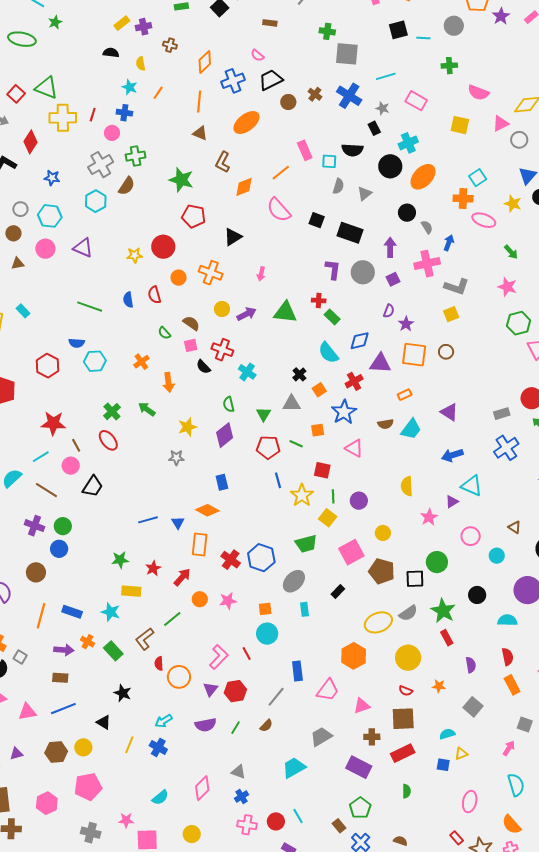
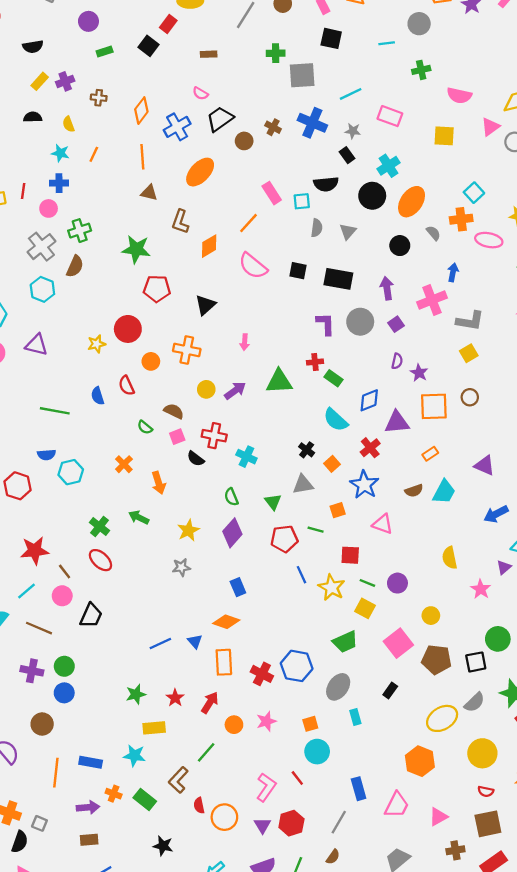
black square: (398, 30) -> (331, 38), moved, turned 36
gray semicircle: (427, 227) -> (433, 233), moved
green line: (333, 496) -> (367, 583), turned -56

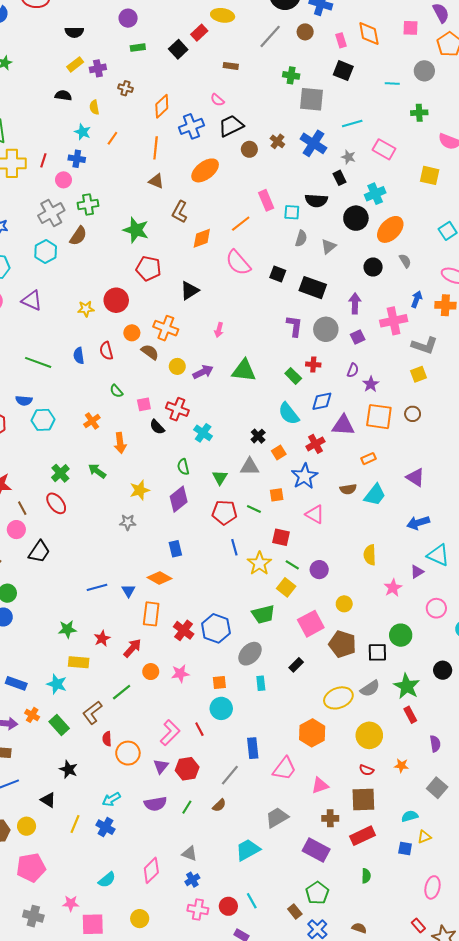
orange cross: (461, 219) -> (445, 305), moved
red cross: (315, 362) -> (313, 365), moved
brown semicircle: (174, 411) -> (150, 352), moved

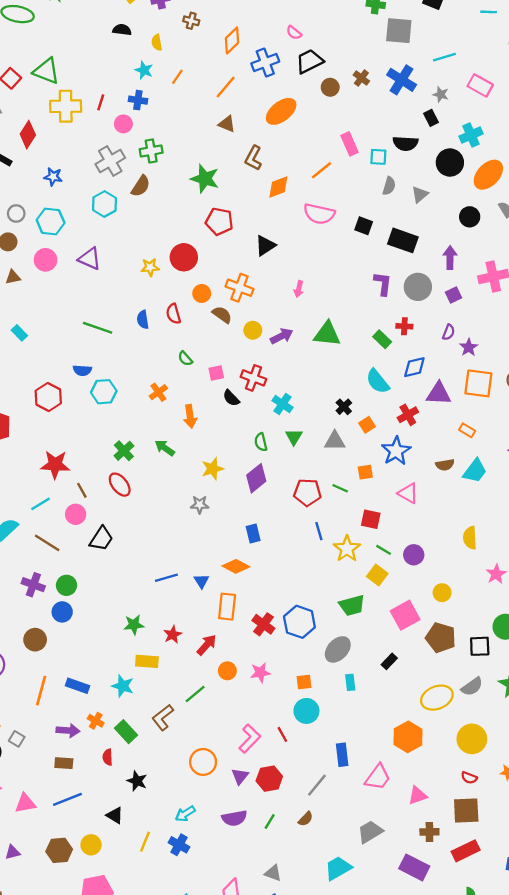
orange line: (156, 148) -> (226, 87), turned 35
pink semicircle: (238, 263) -> (319, 214), turned -36
orange rectangle: (368, 459) -> (467, 430), turned 56
green triangle: (220, 477) -> (294, 437), moved
red semicircle: (107, 739) -> (108, 757), moved

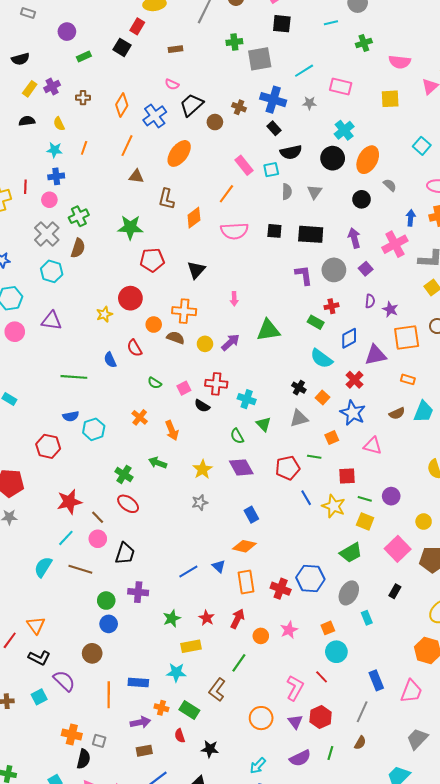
black rectangle: (431, 118) -> (274, 128), moved
purple diamond: (256, 478) -> (241, 467), turned -65
purple cross: (33, 585) -> (138, 592), moved

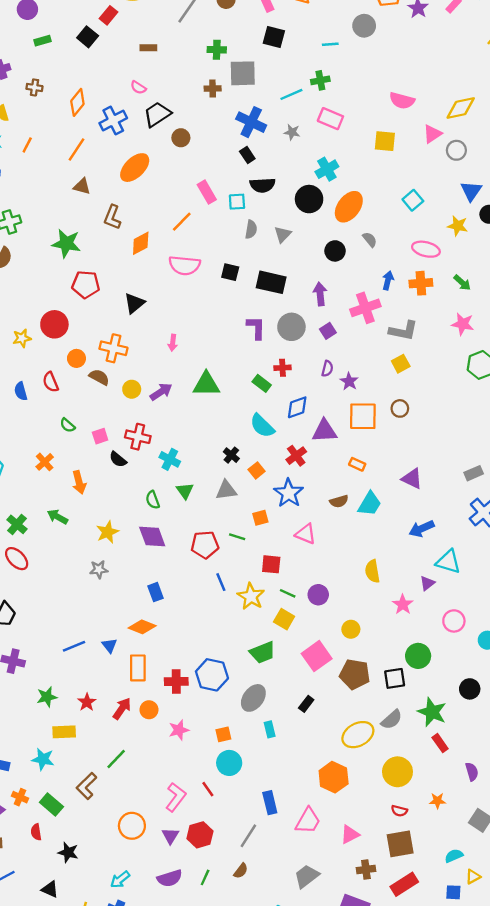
green cross: (364, 43) -> (320, 80), moved
brown cross: (239, 107) -> (213, 88), moved, turned -32
red cross: (281, 589) -> (176, 681), turned -30
orange circle: (261, 636) -> (149, 710), moved

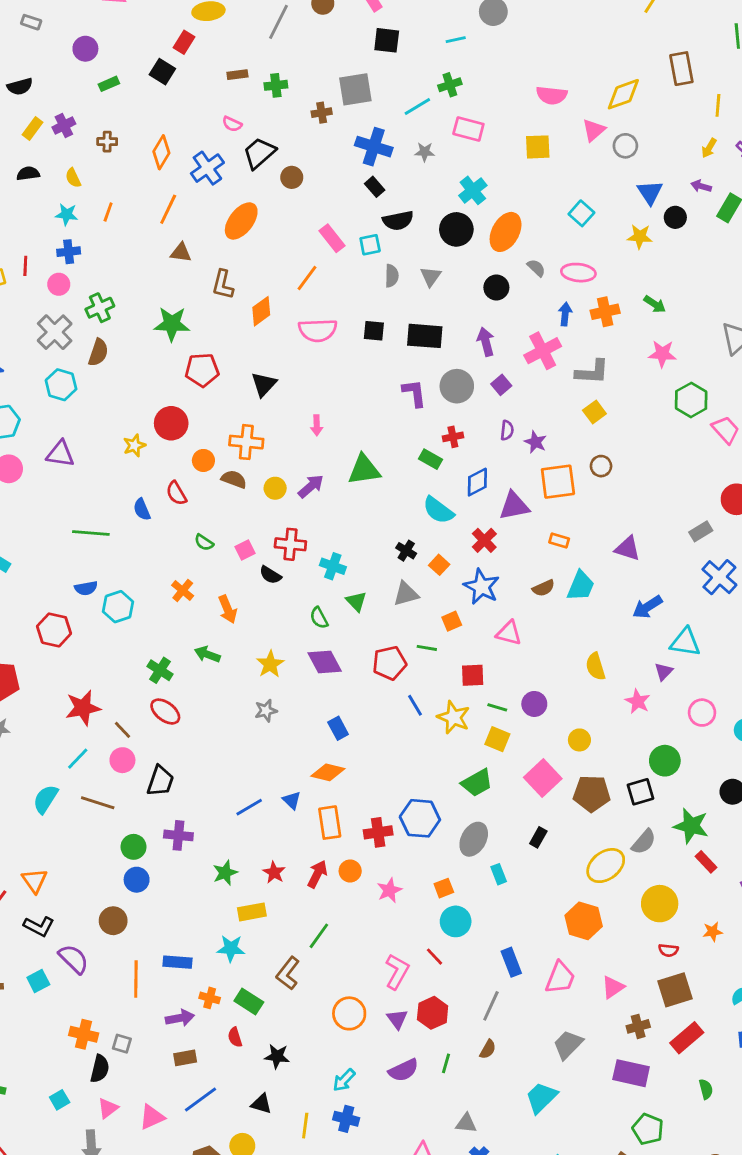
green cross: (217, 50) -> (276, 85), moved
pink ellipse: (426, 249) -> (578, 273), moved

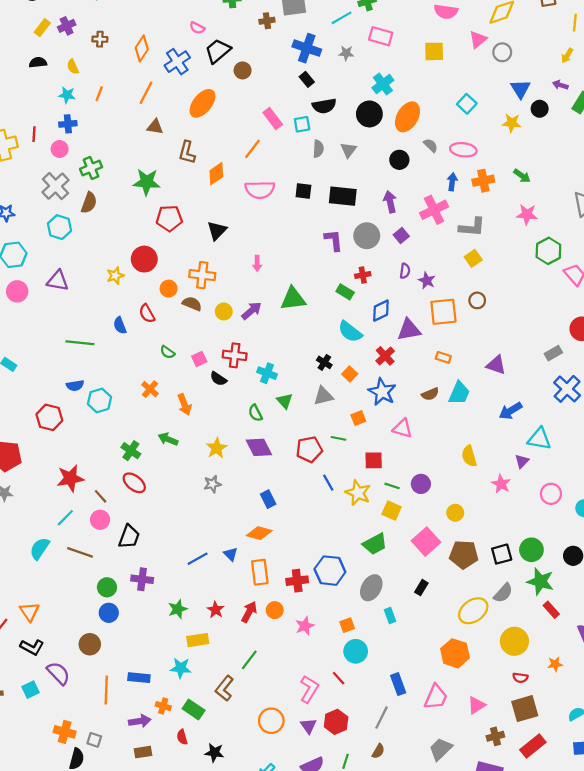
green circle: (665, 761) -> (531, 550), moved

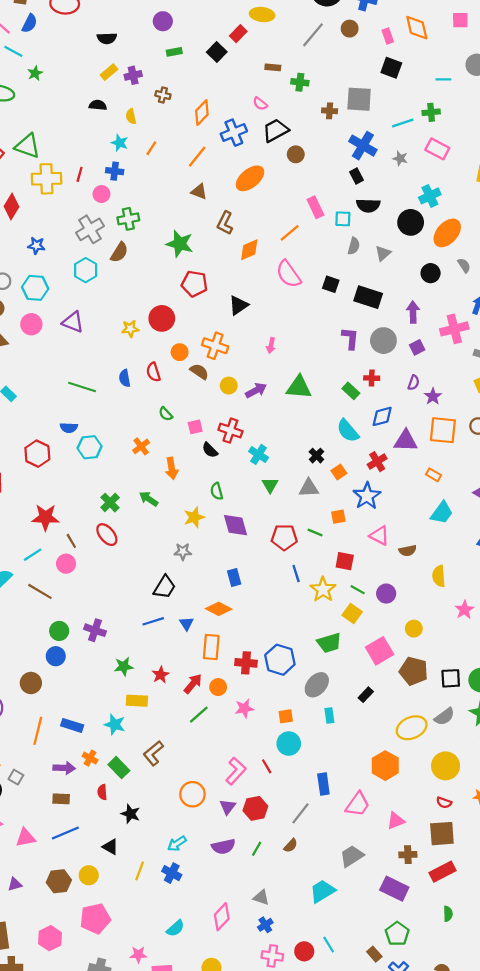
pink semicircle: (260, 190) -> (288, 274), turned 44
brown semicircle: (430, 394) -> (408, 551), moved
green semicircle: (255, 413) -> (217, 491), moved
black trapezoid: (129, 537) -> (165, 587), moved
green line: (249, 660) -> (199, 715), moved

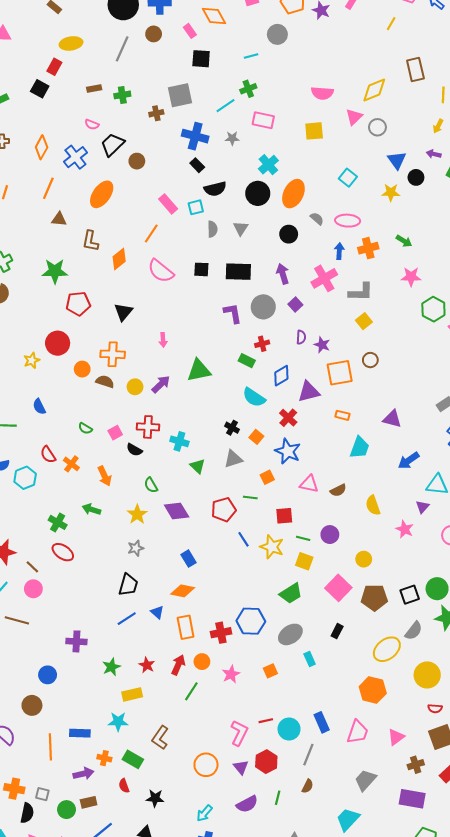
red semicircle: (153, 372) -> (48, 455), moved
green circle: (59, 631) -> (66, 810), moved
gray ellipse: (317, 685) -> (290, 634), turned 30
cyan circle: (289, 744) -> (289, 729), moved
red line: (267, 766) -> (266, 721), turned -56

